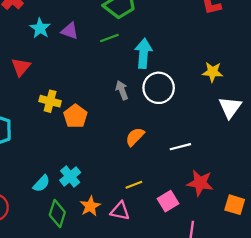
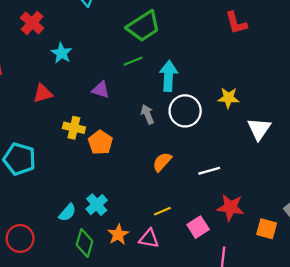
purple triangle: (70, 31) -> (101, 90), moved
red triangle: (21, 67) -> (43, 93), turned 36
yellow star: (213, 72) -> (228, 98), moved

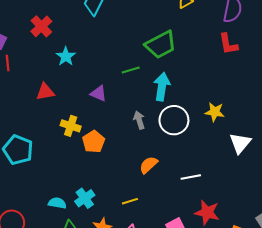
green trapezoid: (143, 26) -> (161, 45), moved
yellow line: (162, 211) -> (130, 201), moved
cyan semicircle: (67, 213) -> (57, 203), turned -126

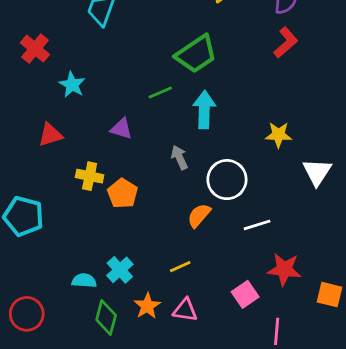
red L-shape: (228, 44) -> (286, 42), turned -115
white circle: (174, 120) -> (227, 180), moved

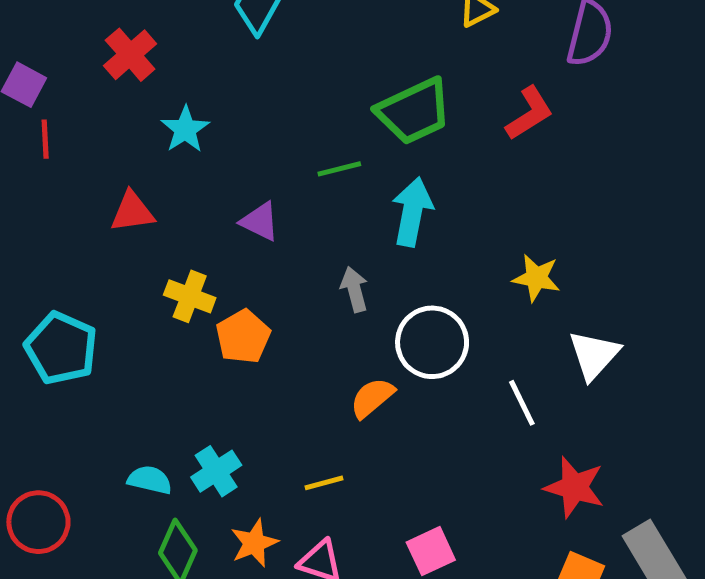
red L-shape: (286, 42) -> (529, 113), moved
white line: (257, 225) -> (522, 403), moved, turned 72
red star: (284, 269) -> (574, 487), moved

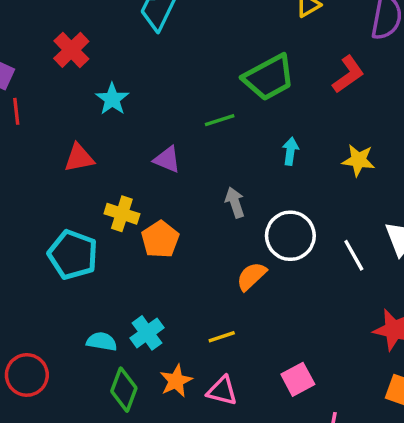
cyan arrow: (412, 212) -> (290, 151), moved, size x0.6
yellow star: (536, 278) -> (358, 160), moved
cyan pentagon: (61, 348) -> (73, 255), moved
white line: (522, 403) -> (354, 255), moved

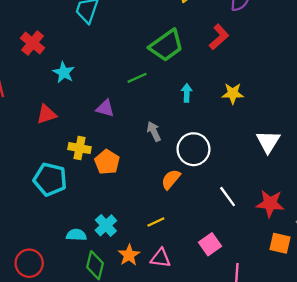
white line: (354, 255) -> (228, 197), moved

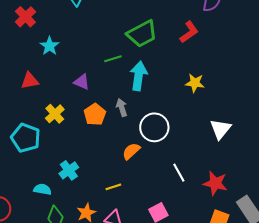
cyan arrow: (187, 93) -> (139, 76), moved, size x1.8
yellow cross: (79, 148) -> (55, 114), turned 30
orange pentagon: (107, 162) -> (95, 114), moved
cyan cross: (106, 225) -> (69, 170), moved

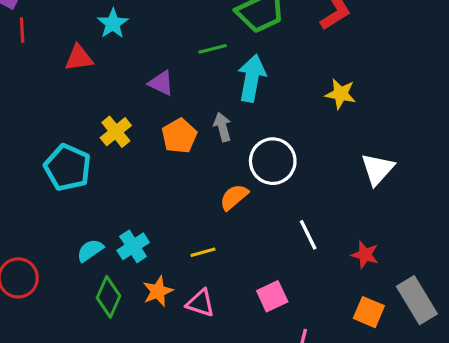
red triangle: (30, 81) -> (79, 58), moved
cyan cross: (69, 170) -> (133, 246), moved
red star: (215, 183) -> (365, 255), size x0.7
cyan semicircle: (42, 189) -> (90, 250), turned -48

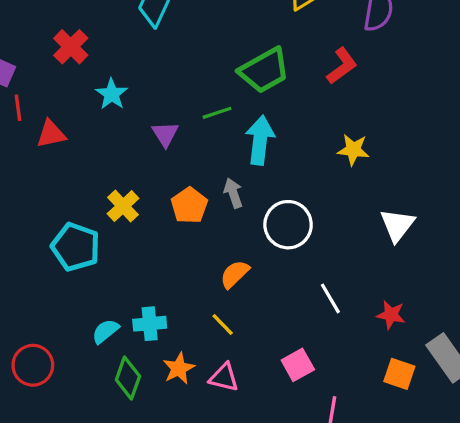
red triangle: (79, 58) -> (51, 134), moved
purple triangle: (161, 83) -> (165, 134), moved, turned 36
orange semicircle: (234, 197) -> (235, 274), moved
cyan cross: (133, 246) -> (150, 324), turned 32
yellow line: (203, 252) -> (223, 324), turned 65

